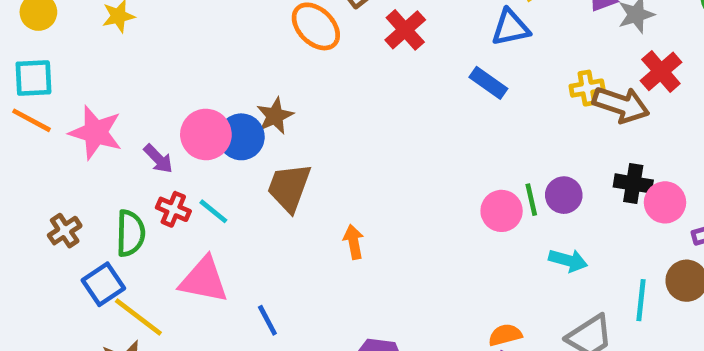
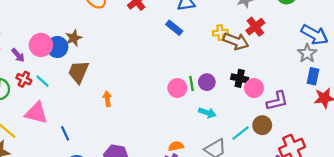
cyan line: (641, 300) -> (240, 133), turned 42

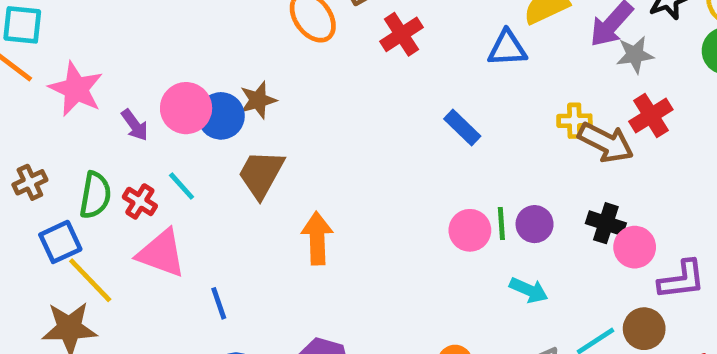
blue rectangle: (174, 28) -> (462, 128), moved
red cross: (24, 79) -> (140, 201), moved
orange arrow: (107, 99) -> (317, 238), size x1.5

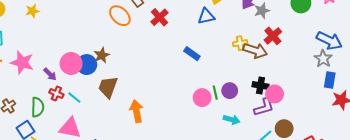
red cross: (140, 201) -> (56, 94), moved
purple L-shape: (682, 280) -> (264, 107), moved

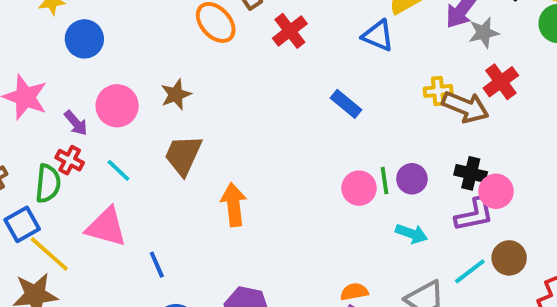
blue triangle: (206, 16) -> (378, 36), turned 30
blue circle: (87, 65) -> (84, 39), moved
red cross: (56, 94) -> (70, 160), moved

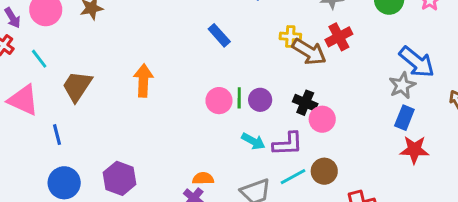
brown trapezoid: (183, 155) -> (77, 86), moved
orange arrow: (234, 205) -> (143, 80), moved
purple L-shape: (474, 215) -> (288, 144), moved

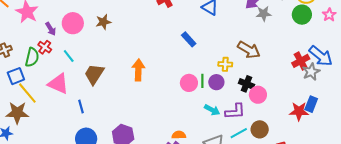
yellow cross: (290, 36) -> (225, 64), moved
red cross: (339, 37) -> (301, 61), moved
blue rectangle: (404, 118) -> (311, 104), moved
red star: (414, 150) -> (299, 111), moved

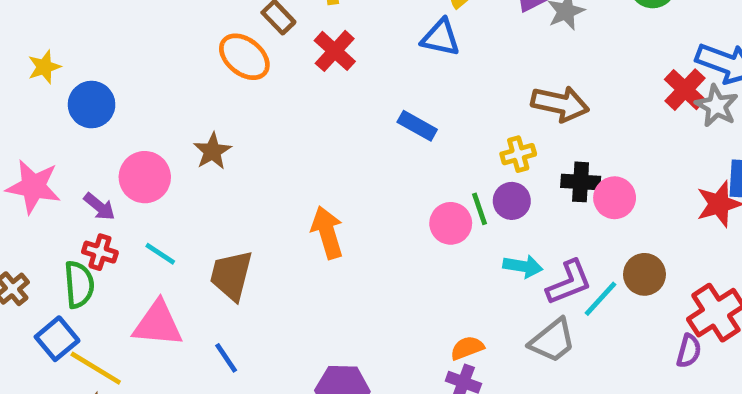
purple L-shape: (235, 111) -> (569, 282), moved

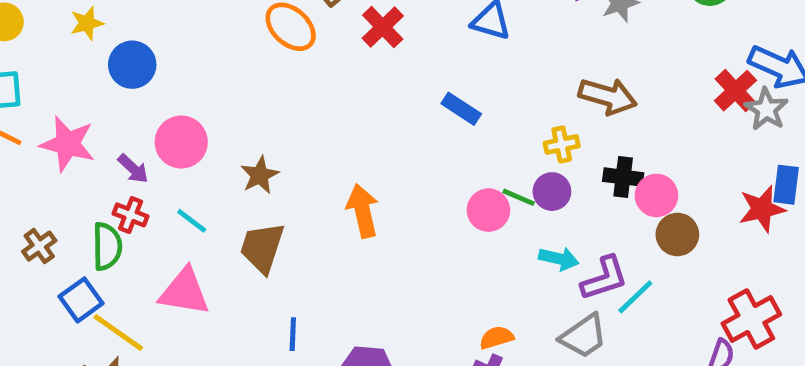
brown star: (212, 151) -> (260, 175), moved
green line: (479, 209) -> (519, 197), turned -52
brown circle: (644, 274) -> (677, 234), moved
blue line: (226, 358) -> (293, 334), moved, turned 32

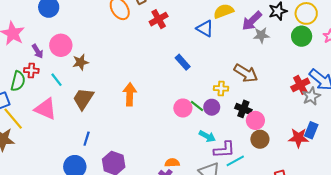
brown star: (260, 175) -> (81, 62), moved
red cross: (131, 215) -> (31, 70), turned -32

